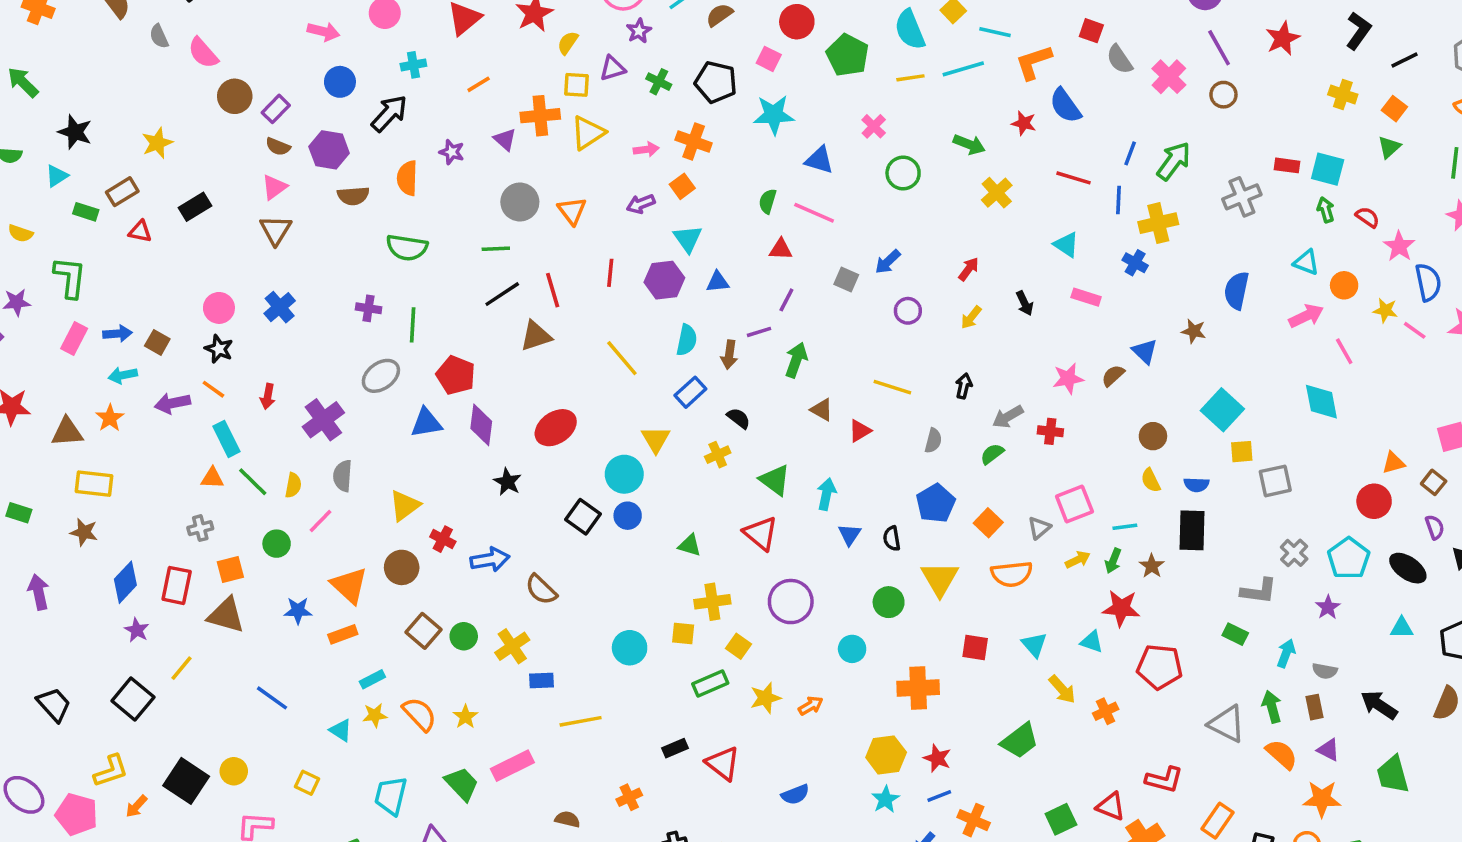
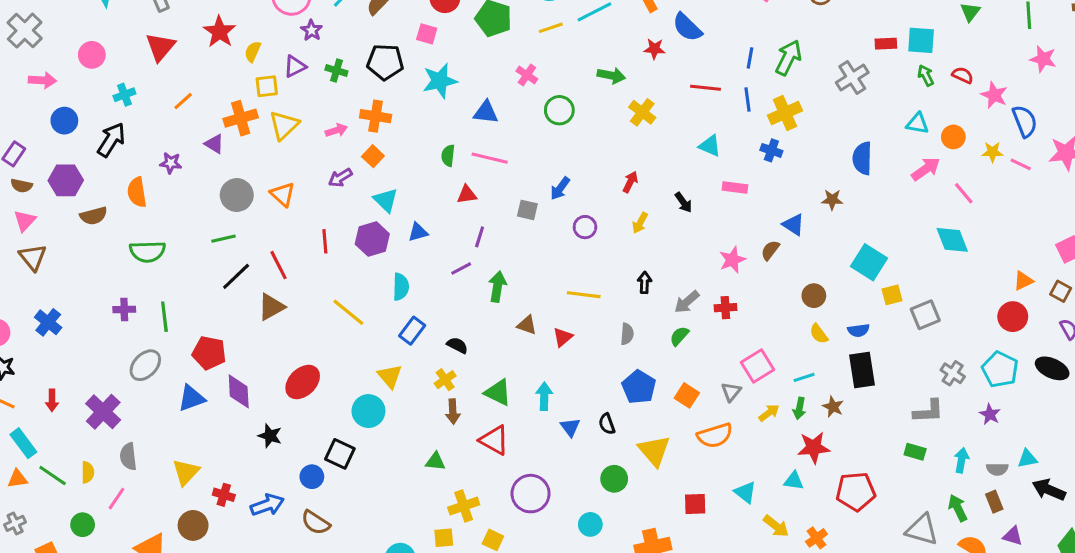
brown arrow: (729, 355) -> (453, 411), moved
blue circle: (628, 516) -> (312, 477), moved
cyan triangle: (1402, 628) -> (1027, 459), moved

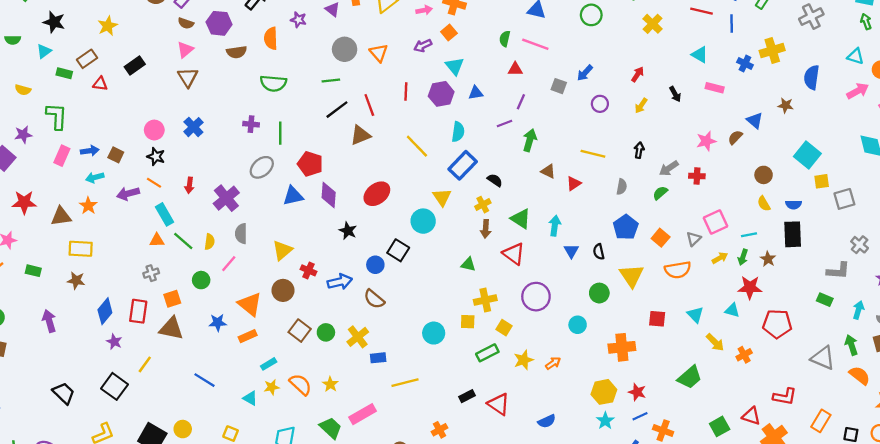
yellow cross: (785, 113) -> (772, 51), moved
blue rectangle: (412, 331) -> (463, 165), size x1.4

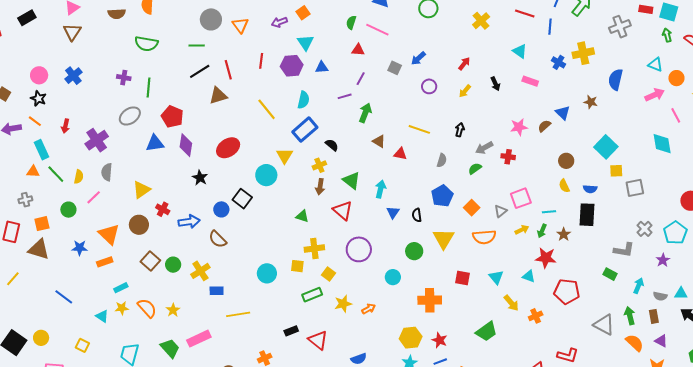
red triangle: (574, 183) -> (400, 154), turned 40

